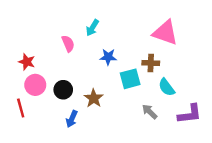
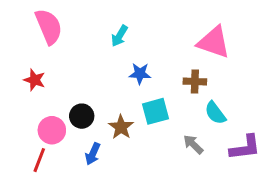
pink semicircle: (68, 44) -> (49, 26), moved, size x1.6
cyan square: (130, 79) -> (156, 111), moved
pink circle: (35, 85) -> (52, 130), moved
red line: (21, 108) -> (39, 160), moved, turned 36

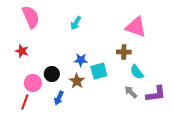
blue star: (140, 74) -> (81, 60), moved
gray arrow: (193, 144) -> (131, 92), moved

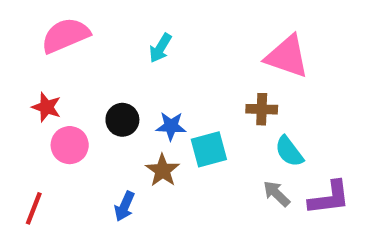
pink semicircle: (31, 17) -> (65, 35), turned -90
black circle: (52, 74) -> (122, 120), moved
pink circle: (33, 83) -> (70, 145), moved
red line: (25, 102) -> (34, 208), moved

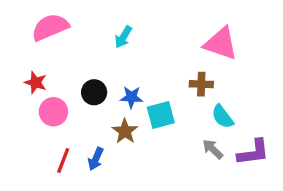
red line: (34, 208) -> (63, 161), moved

